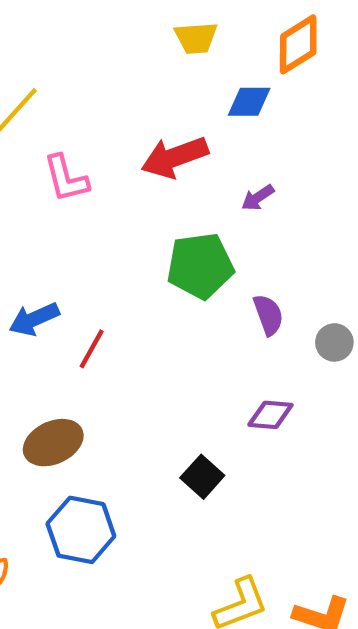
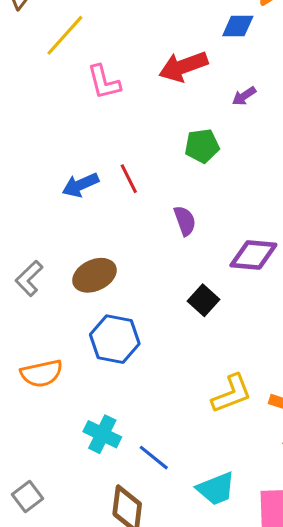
green pentagon: (200, 266) -> (202, 146), size x0.7
purple semicircle: (268, 315) -> (185, 221), moved
red line: (92, 349) -> (129, 179), moved, turned -56
purple diamond: (270, 415) -> (253, 255), size x1.4

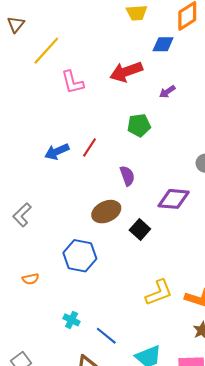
red line: (129, 179) -> (89, 147), turned 60
brown ellipse: (94, 275) -> (106, 212), moved
orange semicircle: (42, 373) -> (31, 279), size x0.6
cyan cross: (102, 434) -> (72, 320), size x0.7

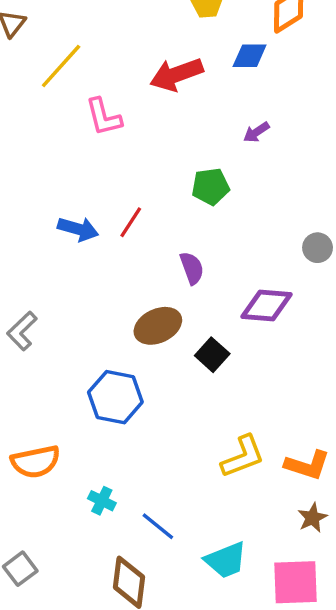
red arrow: (126, 72) -> (177, 74), moved
blue arrow: (57, 152) -> (78, 229), turned -140
orange semicircle: (31, 279) -> (36, 462), moved, size x1.8

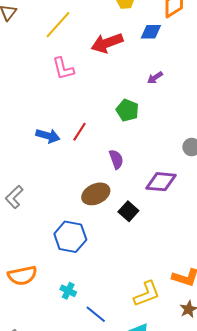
yellow line: (61, 66) -> (58, 25), moved
green pentagon: (211, 187) -> (127, 110), turned 30
yellow L-shape: (243, 457) -> (147, 294), moved
cyan cross: (102, 501) -> (68, 291), moved

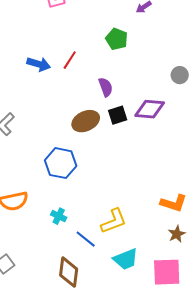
black square: (128, 211) -> (118, 115), moved, turned 30
yellow L-shape: (147, 294) -> (114, 221), moved

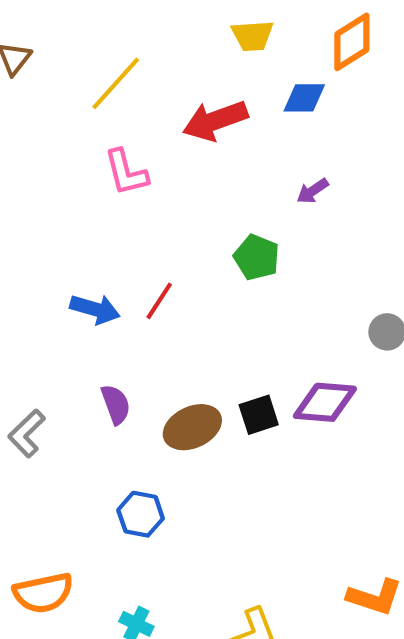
purple semicircle: (106, 87) -> (116, 404), moved
blue hexagon: (61, 163) -> (141, 514), size x0.7

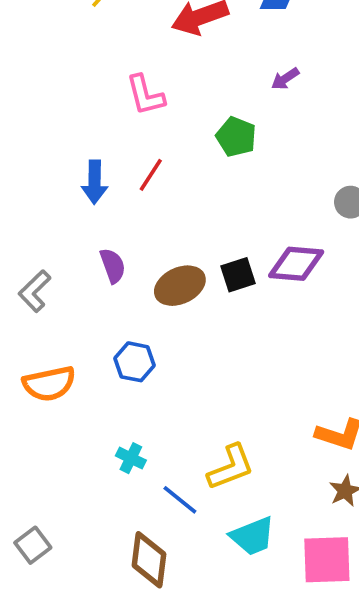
pink L-shape: (126, 172) -> (145, 95), moved
blue arrow: (95, 309) -> (95, 182), turned 75
orange semicircle: (43, 593) -> (49, 384), moved

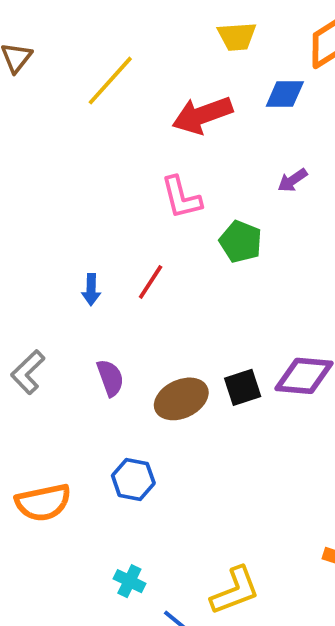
pink L-shape: (145, 95) -> (181, 198), moved
blue arrow: (95, 182) -> (91, 290), size x0.7
gray L-shape: (35, 291) -> (28, 372), moved

